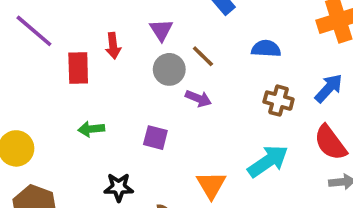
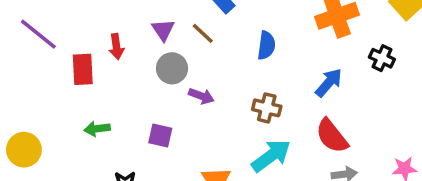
blue semicircle: (266, 49) -> (266, 45), turned 96
brown line: (203, 56) -> (203, 33), moved
brown cross: (279, 101) -> (267, 108), moved

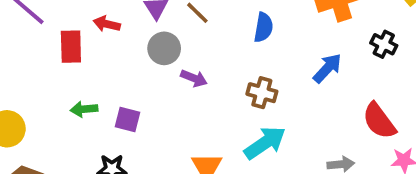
red arrow: (116, 47) -> (107, 24), turned 110
purple square: (160, 135) -> (128, 120), moved
red semicircle: (332, 136) -> (379, 121), moved

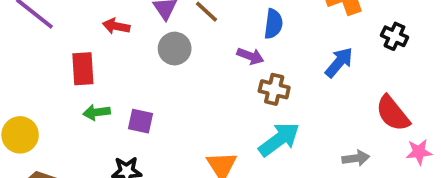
red rectangle: (71, 47) -> (83, 69), moved
purple arrow: (194, 78) -> (250, 56), moved

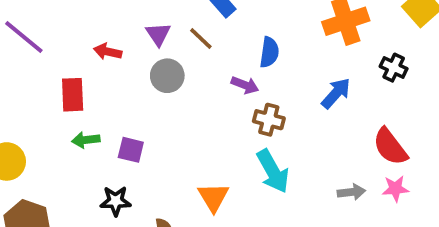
cyan arrow: (279, 139) -> (273, 171), turned 96
pink star: (419, 152) -> (395, 189), moved

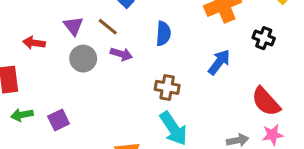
purple arrow: (245, 85) -> (121, 54), moved
purple square: (131, 150) -> (59, 120), turned -35

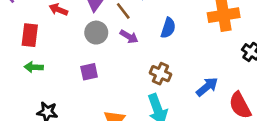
blue arrow: (219, 62) -> (207, 87), moved
purple square: (59, 120) -> (89, 72), moved

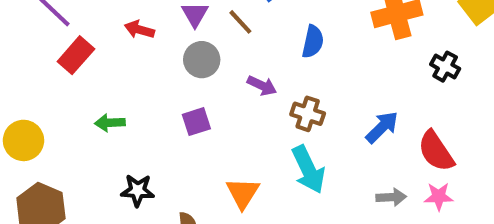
red rectangle: (30, 35) -> (76, 55), moved, turned 40
purple arrow: (129, 37) -> (262, 86), moved

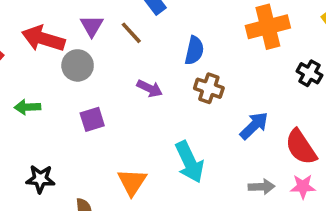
red arrow: (139, 30) -> (43, 39), size x1.6
gray circle: (202, 60) -> (78, 65), moved
brown cross: (308, 114) -> (209, 88), moved
green arrow: (110, 123) -> (27, 107), moved

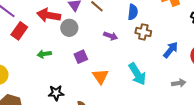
orange triangle: (132, 182) -> (100, 76), moved

